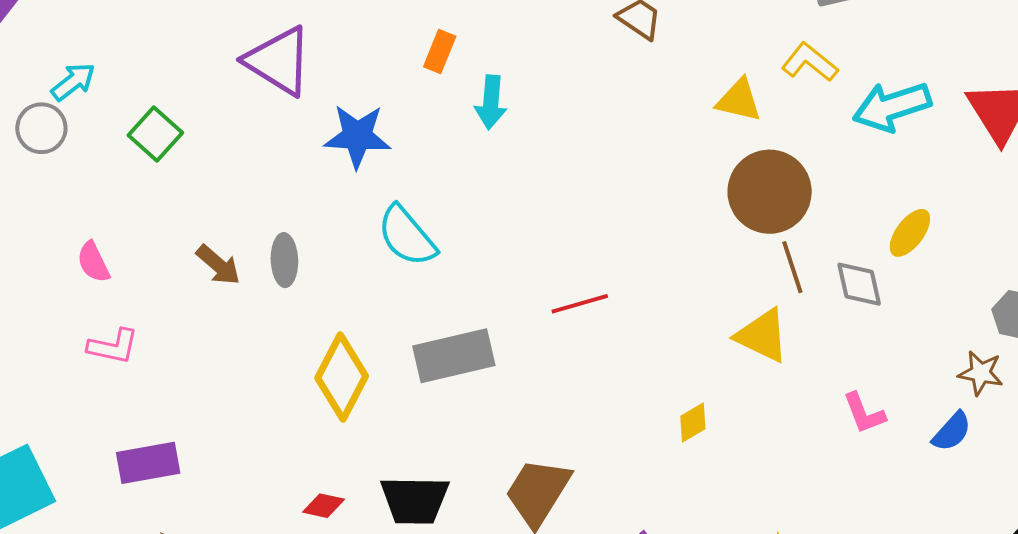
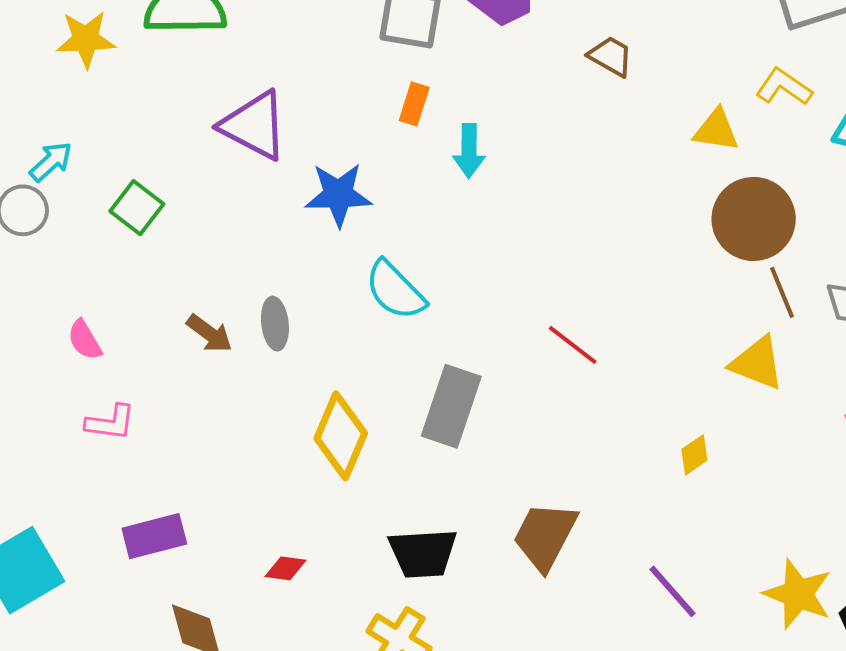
red line: (580, 304) -> (573, 345), turned 58
gray rectangle: (454, 356) -> (451, 406), turned -54
red diamond: (324, 506) -> (285, 568), moved

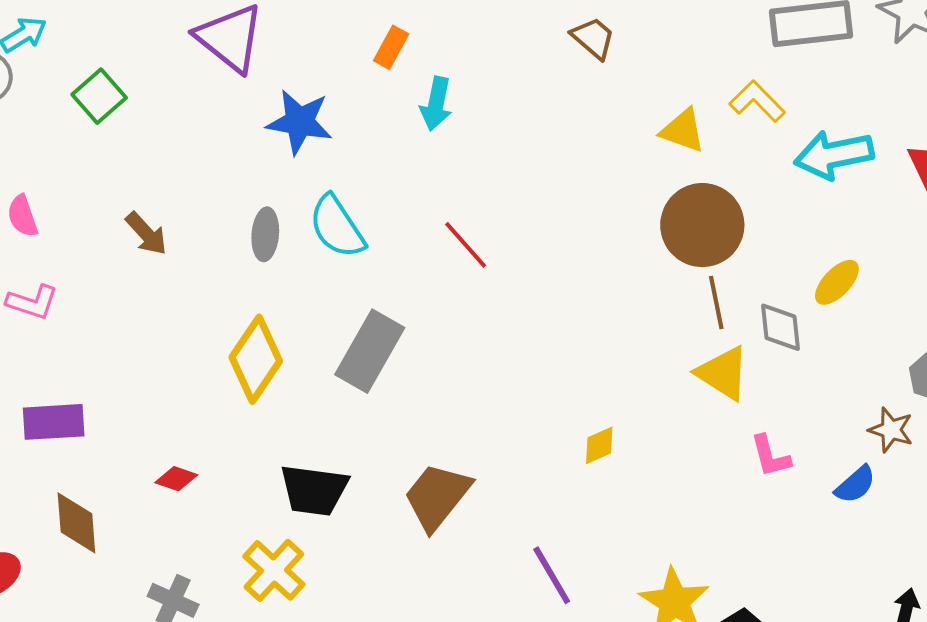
gray ellipse: (275, 324) -> (265, 234), moved
red line: (573, 345) -> (466, 245), moved
yellow triangle: (757, 363) -> (723, 373), moved

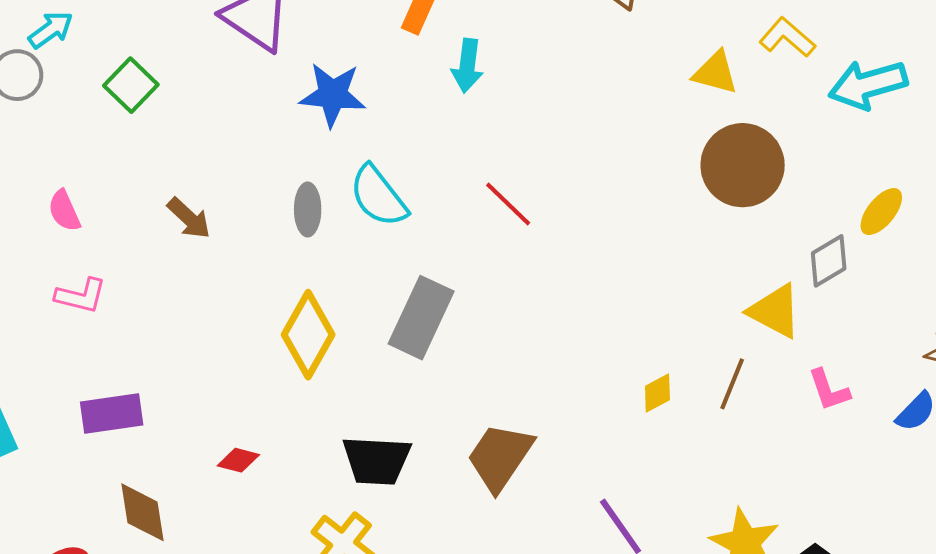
brown line: (716, 303) -> (732, 384), moved, turned 38
gray diamond: (781, 327) -> (829, 261), turned 70

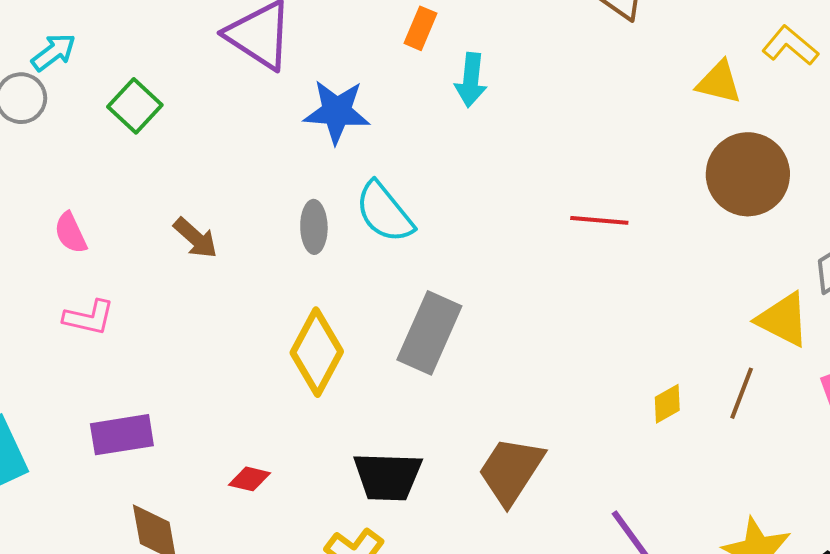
red line: (508, 204) -> (599, 220), moved, turned -38

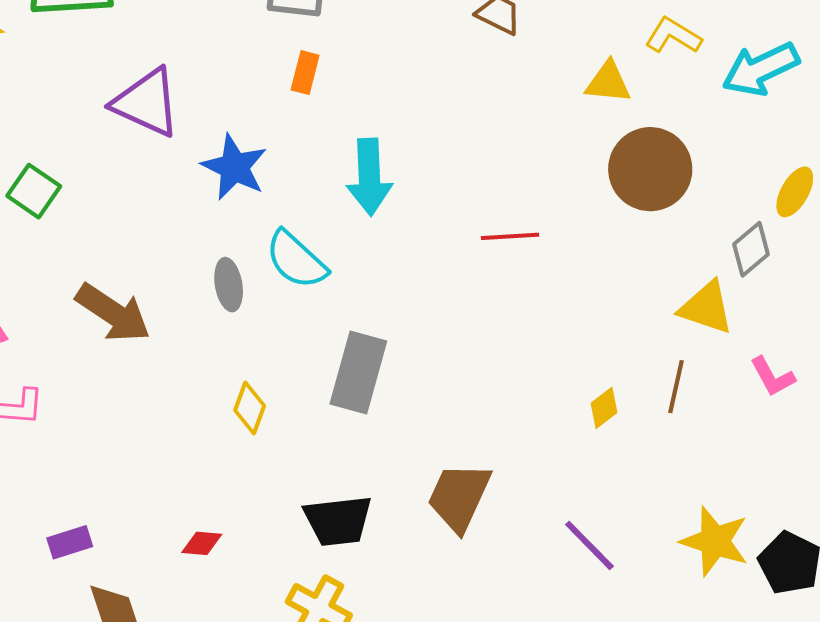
cyan arrow: (471, 80) -> (369, 177), moved, size x1.4
blue star: (337, 112) -> (234, 167), turned 30
brown arrow: (195, 238) -> (113, 313), size x1.6
yellow diamond: (317, 352) -> (250, 408), size x0.6
purple rectangle: (122, 435) -> (70, 542), moved, size x0.7

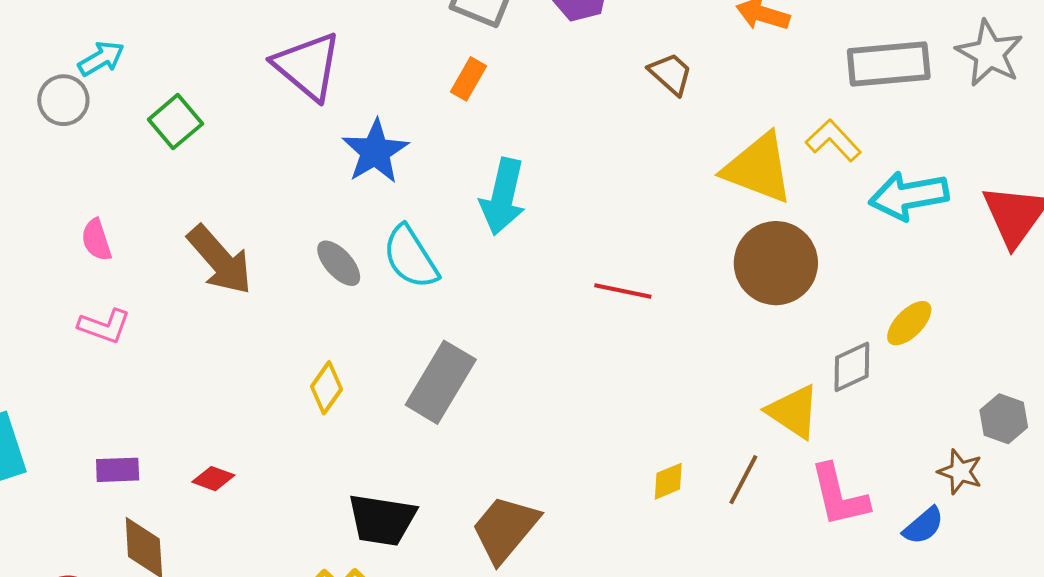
yellow triangle: (608, 82) -> (758, 168), size x1.6
gray ellipse: (229, 285) -> (339, 263), turned -48
pink L-shape: (773, 377) -> (839, 495), size x1.5
red diamond: (202, 543) -> (213, 479), moved

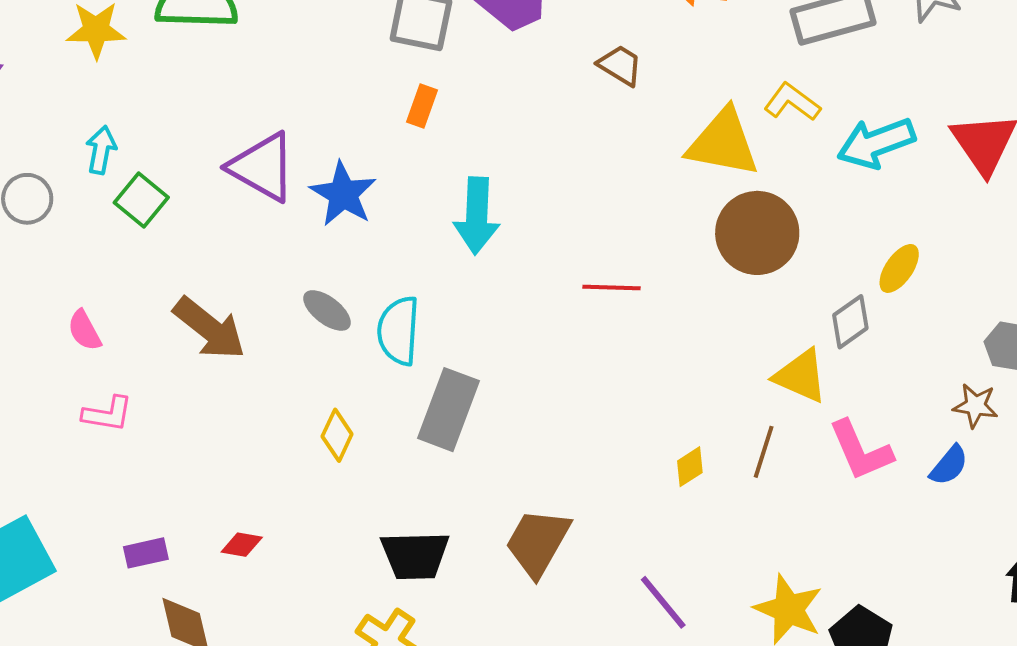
cyan arrow: (101, 58) -> (101, 150), moved, turned -39
purple triangle: (308, 66) -> (262, 167), moved
cyan semicircle: (410, 257) -> (399, 331), moved, turned 46

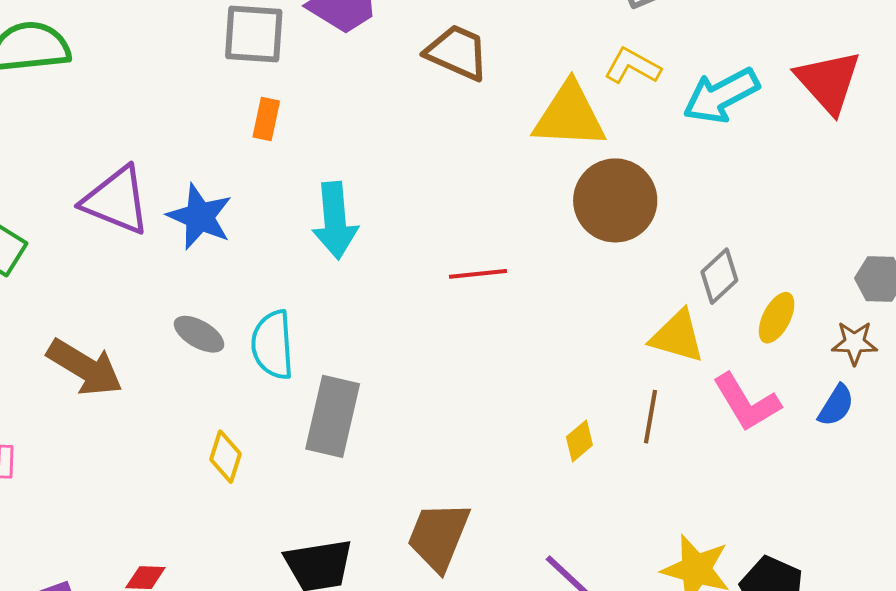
brown trapezoid: (620, 65) -> (457, 52), size x1.4
yellow ellipse: (899, 268) -> (777, 318), moved

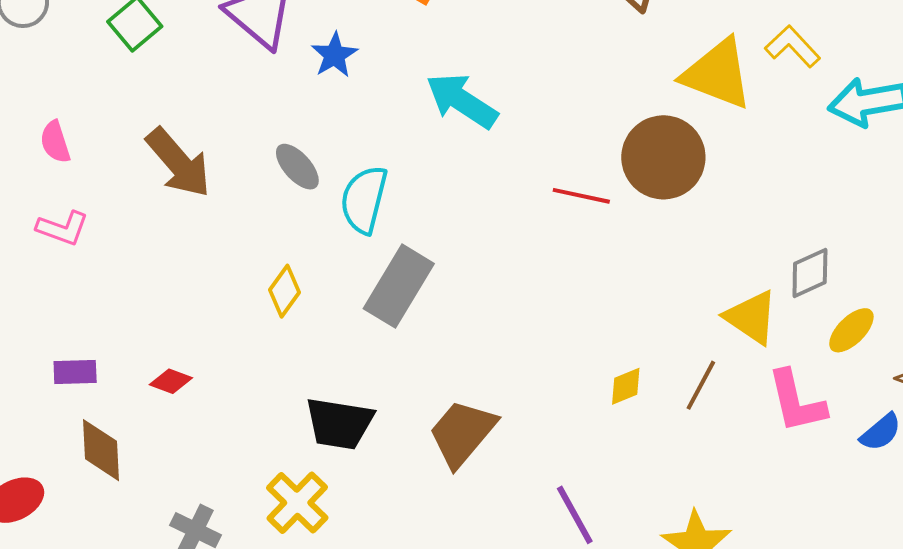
brown circle: (615, 200) -> (663, 157), moved
blue star: (200, 217) -> (334, 55), size x0.7
cyan arrow: (335, 221) -> (462, 101), turned 110

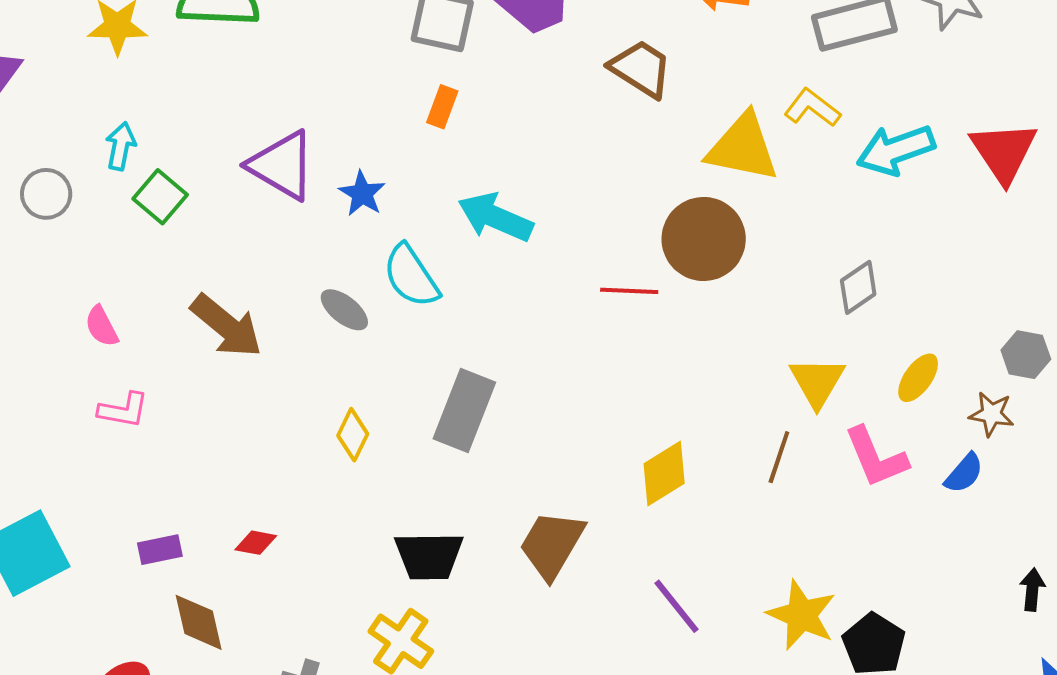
cyan semicircle: (364, 200) -> (411, 276), moved, turned -38
gray diamond: (810, 273) -> (858, 287), moved
yellow triangle: (751, 317) -> (817, 382), turned 36
yellow diamond: (626, 386) -> (664, 473), moved, size x1.6

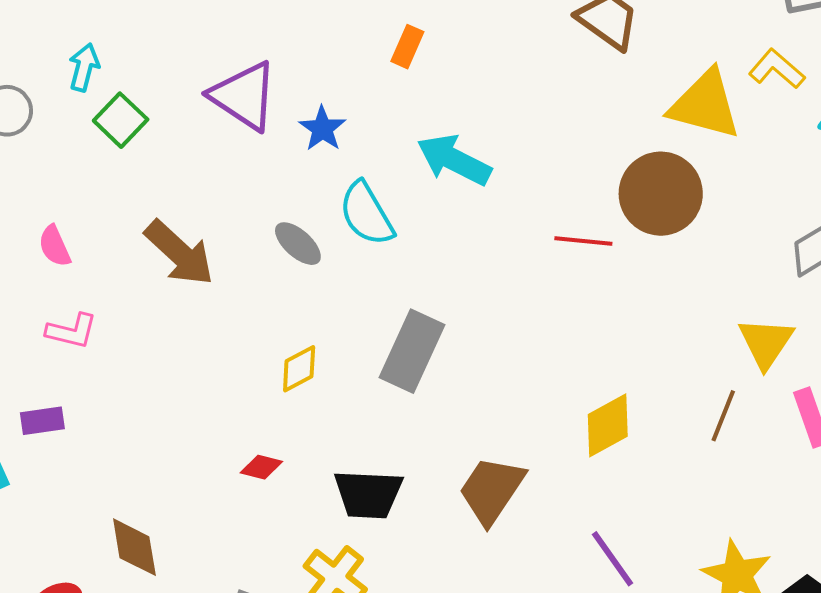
yellow diamond: (353, 435) -> (299, 369), turned 33
red diamond: (256, 543) -> (261, 467), moved
purple rectangle: (160, 550) -> (42, 421), moved

